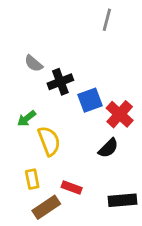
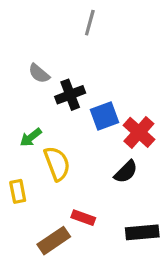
gray line: (107, 20) -> (90, 23), moved
yellow rectangle: (32, 179) -> (18, 191), moved

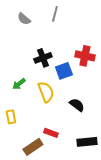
gray semicircle: (39, 73) -> (24, 19), moved
red cross: (139, 132) -> (85, 56), moved, turned -30
yellow semicircle: (57, 164) -> (46, 92), moved
black semicircle: (126, 172) -> (77, 105), turned -98

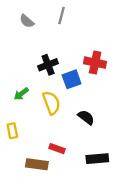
brown rectangle: (33, 147) -> (37, 164), turned 42

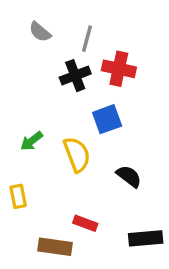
gray line: (61, 16) -> (87, 39), moved
red cross: (95, 63) -> (119, 69), moved
black cross: (48, 65) -> (75, 76), moved

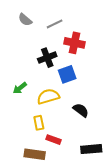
gray line: (87, 39) -> (55, 24), turned 49
black cross: (75, 76) -> (47, 58), moved
yellow semicircle: (77, 154) -> (48, 96), turned -85
yellow rectangle: (18, 196) -> (39, 123), moved

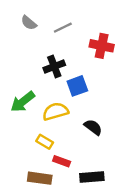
red cross: (75, 43) -> (102, 46), moved
green arrow: (20, 88) -> (23, 102), size x1.5
yellow rectangle: (39, 123) -> (45, 142), turned -48
black rectangle: (91, 149) -> (92, 177), moved

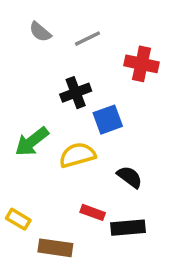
yellow rectangle: (45, 142) -> (18, 219), moved
red rectangle: (62, 161) -> (93, 212), moved
black rectangle: (92, 177) -> (128, 228), moved

